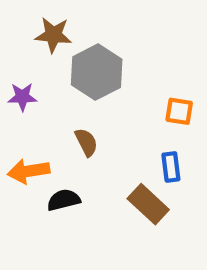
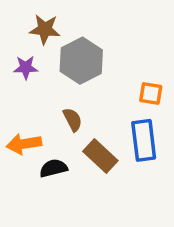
purple star: (22, 97) -> (26, 67), moved
blue rectangle: (171, 167) -> (144, 140), size x1.6
brown rectangle: (148, 204) -> (100, 156), moved

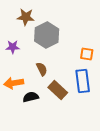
purple star: (26, 67) -> (13, 47), moved

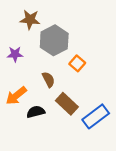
orange square: (87, 54) -> (77, 63), moved, turned 32
blue rectangle: (83, 81) -> (96, 116), moved, turned 60
orange arrow: (14, 83) -> (16, 96), turned -30

